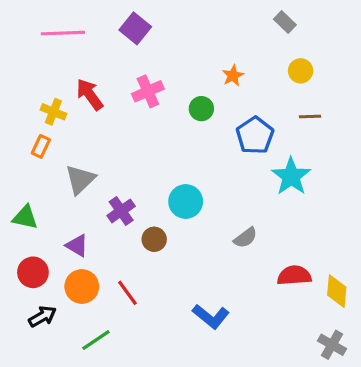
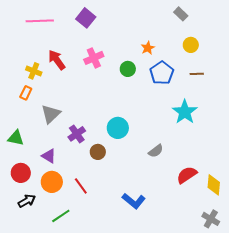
blue pentagon: (255, 135) -> (162, 73), moved
red semicircle: (294, 275) -> (187, 175), turned -30

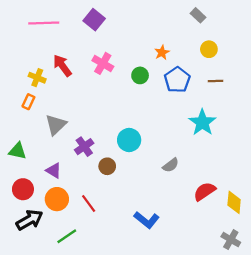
pink cross: (94, 58) -> (103, 63), turned -36
black arrow: (27, 201) -> (30, 220), size x1.4

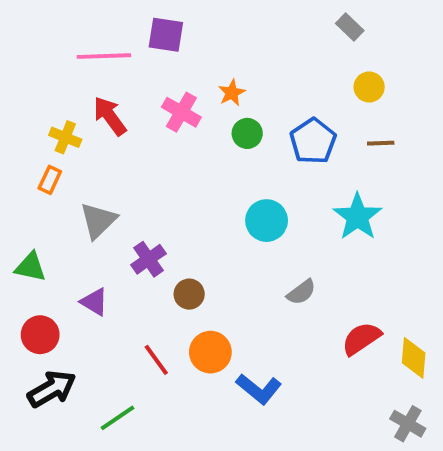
purple square: (94, 20) -> (166, 35), turned -30
pink line: (44, 23) -> (104, 56), moved
orange star: (162, 52) -> (232, 93), moved
cyan circle: (129, 140) -> (267, 221), moved
orange circle: (57, 199) -> (210, 352), moved

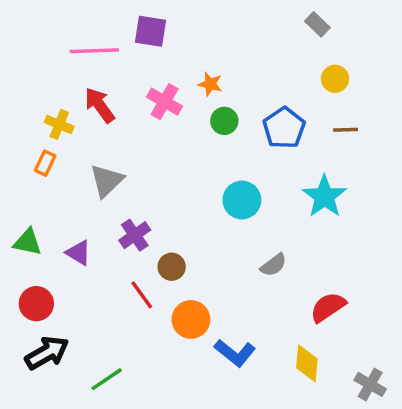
orange star: (232, 93) -> (210, 84), turned -30
gray triangle: (98, 221) -> (107, 181), moved
purple triangle: (94, 302) -> (79, 253), moved
yellow diamond: (414, 358) -> (307, 363), moved
red line: (156, 360) -> (142, 295), moved

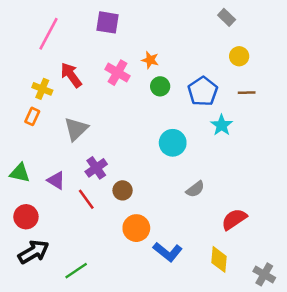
pink line: (94, 51) -> (49, 34), moved, turned -60
cyan star: (324, 196) -> (222, 125), moved, size x0.7
red line: (142, 295) -> (86, 199), moved

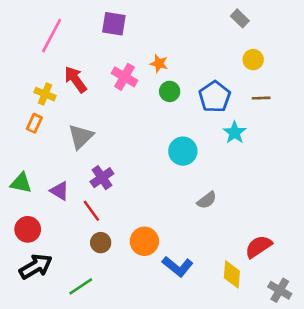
brown circle: (123, 190) -> (101, 243), moved
red semicircle: (234, 219) -> (258, 247), moved

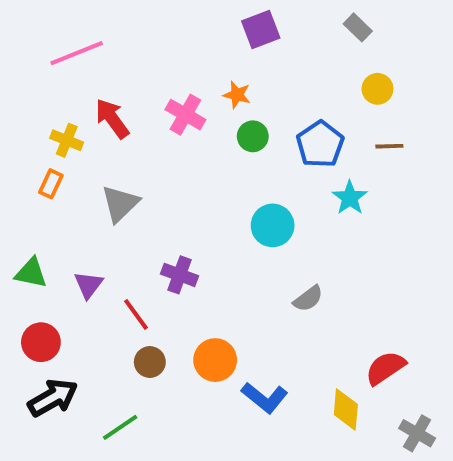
purple square: (114, 24) -> (261, 29), moved, turned -30
pink line: (52, 36) -> (77, 53), turned 40
purple cross: (102, 178) -> (180, 275), moved, turned -35
purple triangle: (60, 191) -> (88, 285), turned 36

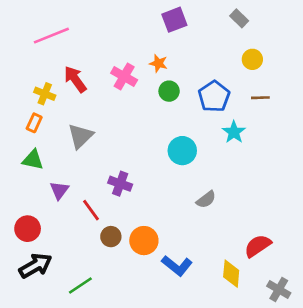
green triangle: (31, 273) -> (33, 160), moved
brown circle: (150, 362) -> (111, 237), moved

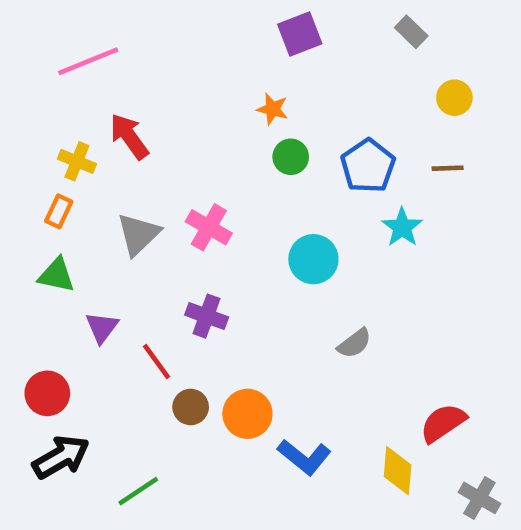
yellow circle: (252, 59) -> (454, 98), moved
pink cross: (124, 77) -> (209, 227), moved

